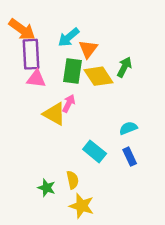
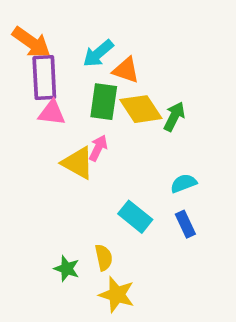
orange triangle: (88, 49) -> (126, 70), turned -48
green arrow: (124, 67) -> (174, 116), moved

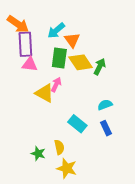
orange triangle: (126, 70) -> (72, 40), turned 35

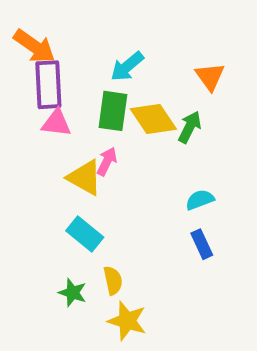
cyan arrow: (56, 30) -> (127, 66), moved
orange triangle: (72, 40) -> (210, 77), moved
cyan rectangle: (77, 124) -> (85, 234), moved

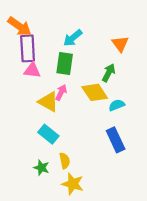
yellow diamond: (153, 119) -> (95, 92), moved
cyan semicircle: (200, 200) -> (117, 105), moved
blue rectangle: (202, 244) -> (116, 140), size x1.5

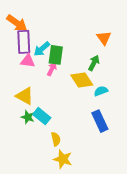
cyan arrow: (73, 38) -> (42, 49), moved
pink arrow: (61, 92) -> (52, 69), moved
yellow triangle: (48, 102) -> (25, 96), moved
green star: (41, 168) -> (28, 117), moved

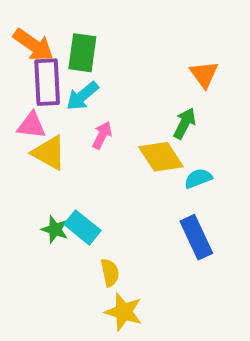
green rectangle: (56, 55) -> (82, 53), moved
pink triangle: (28, 61) -> (31, 125), moved
yellow triangle: (25, 96) -> (49, 153), moved

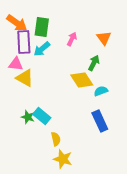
pink arrow: (102, 135) -> (72, 39), moved

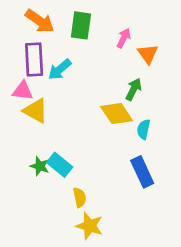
orange arrow: (17, 23) -> (40, 21), moved
green rectangle: (42, 27) -> (81, 25), moved
pink arrow: (72, 39) -> (124, 38), moved
cyan semicircle: (101, 91) -> (144, 129), turned -56

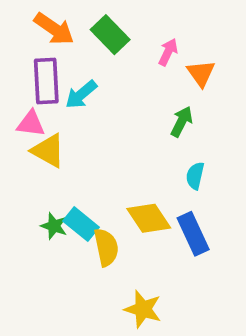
green rectangle: (81, 25) -> (110, 35), turned -52
yellow diamond: (117, 114) -> (149, 218), moved
yellow semicircle: (80, 197) -> (106, 247), moved, size x1.4
yellow star: (90, 226) -> (143, 309), moved

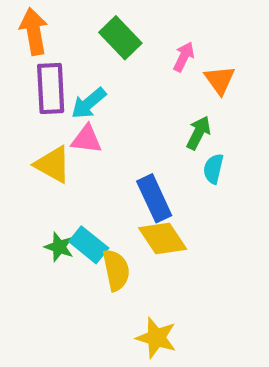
orange arrow: (54, 29) -> (34, 31), moved, turned -135
pink triangle: (31, 124) -> (87, 139), moved
cyan semicircle: (195, 176) -> (213, 169), moved
blue rectangle: (193, 234) -> (154, 198), moved

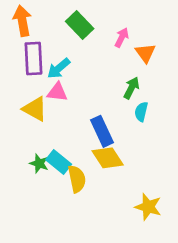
yellow star: (156, 338) -> (148, 207), moved

